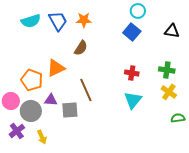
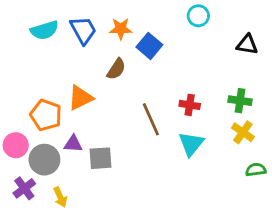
blue square: (132, 32) -> (149, 46), moved
brown line: (86, 90) -> (151, 119), moved

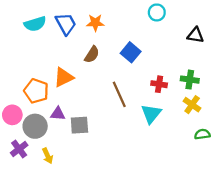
blue square: (149, 46) -> (131, 52), moved
red cross: (190, 105) -> (159, 84), moved

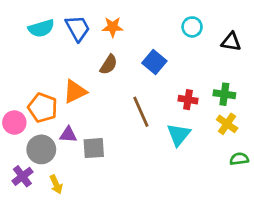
cyan circle: (157, 12) -> (192, 27), moved
pink circle: (12, 115) -> (14, 123), moved

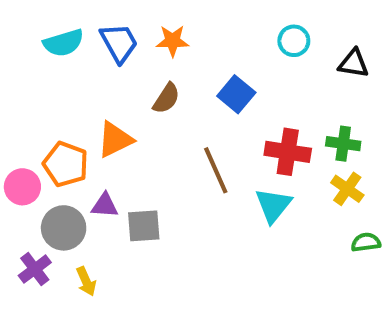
red cross: (188, 100) -> (288, 152), size x1.5

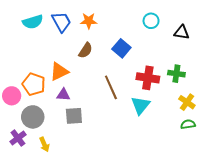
yellow cross: (347, 189) -> (187, 102), moved
purple triangle: (105, 205) -> (63, 95), moved

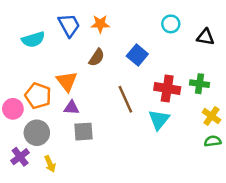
cyan semicircle: (33, 22) -> (33, 39), moved
orange triangle: (59, 72) -> (67, 81), turned -42

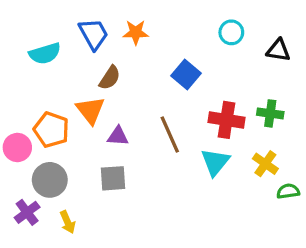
brown semicircle: (97, 57) -> (110, 78), moved
purple triangle: (72, 108) -> (118, 136), moved
yellow cross: (211, 116) -> (265, 164), moved

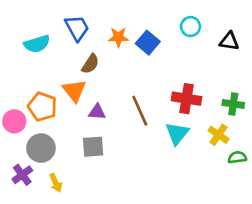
orange star: (136, 32) -> (118, 37), moved
blue square: (186, 75) -> (148, 43), moved
green cross: (270, 113) -> (233, 104), moved

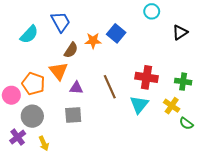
cyan circle: (191, 27) -> (152, 11), moved
orange star: (118, 37) -> (93, 41), moved
black triangle: (229, 41) -> (180, 32), turned -42
cyan semicircle: (37, 44) -> (29, 34), turned -30
green semicircle: (237, 157) -> (186, 123), turned -136

